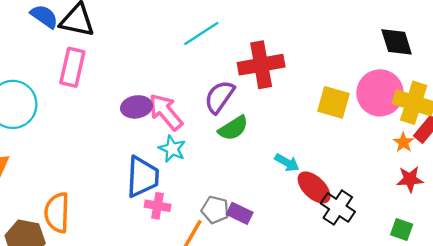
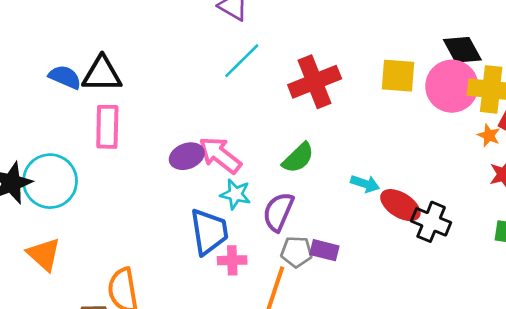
black diamond: (397, 42) -> (462, 50), moved
purple semicircle: (219, 97) -> (278, 212), moved
yellow square: (334, 102) -> (398, 76), moved

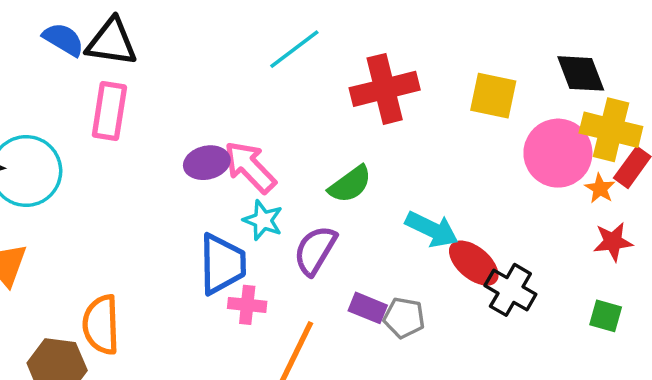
pink circle: (452, 86) -> (558, 153), moved
cyan arrow: (365, 184) -> (432, 229), size x1.4
gray pentagon: (296, 252) -> (404, 318), moved

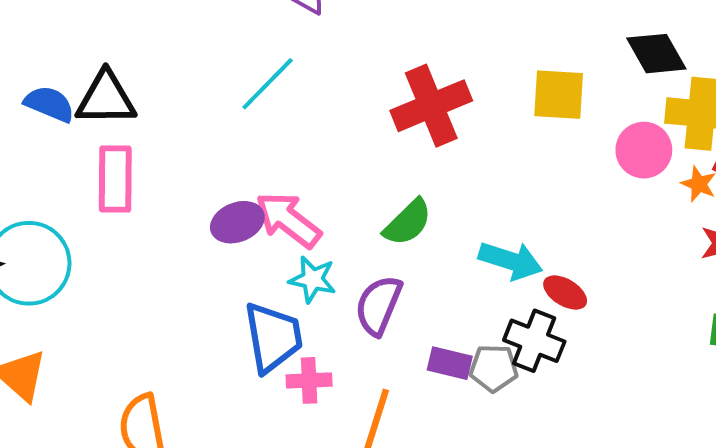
cyan line: (294, 49) -> (268, 84), moved
pink circle: (558, 153) -> (644, 150), size x0.7
red ellipse: (474, 263) -> (565, 292), size x0.7
black cross: (510, 290) -> (534, 341), moved

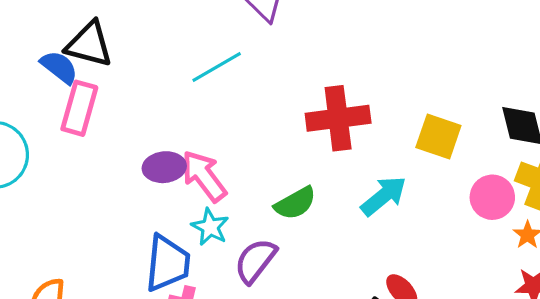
blue semicircle: (49, 104) -> (59, 67), moved
cyan arrow: (511, 261) -> (384, 196), moved, turned -72

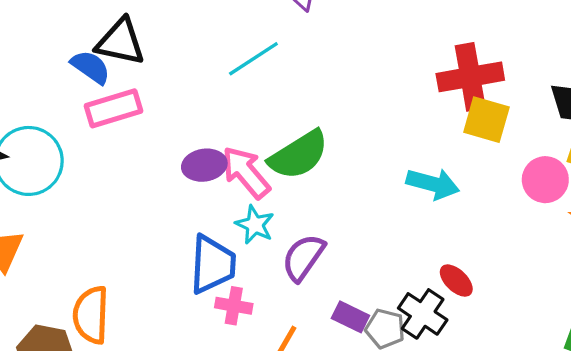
pink rectangle: (79, 108) -> (113, 108), turned 60
red cross: (338, 118) -> (470, 77), moved
cyan arrow: (384, 196) -> (433, 184), turned 57
green semicircle: (295, 203) -> (299, 155), moved, size x1.4

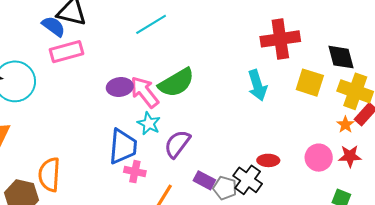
yellow square: (486, 120) -> (310, 83), moved
pink circle: (545, 180) -> (319, 158), moved
cyan arrow: (433, 184) -> (257, 85), moved, turned 56
red ellipse: (456, 281) -> (268, 160), turned -45

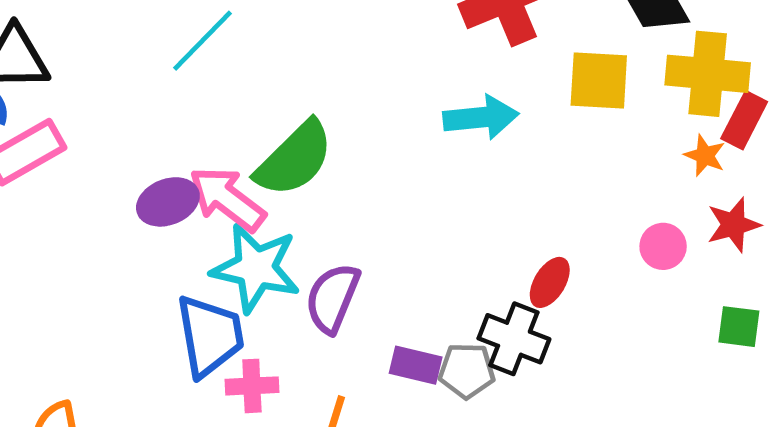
cyan arrow: (257, 85) -> (481, 117), turned -64
cyan star: (149, 124) -> (256, 268), size x1.6
pink circle: (319, 158) -> (663, 246), size x0.7
red ellipse: (268, 160) -> (550, 282), turned -45

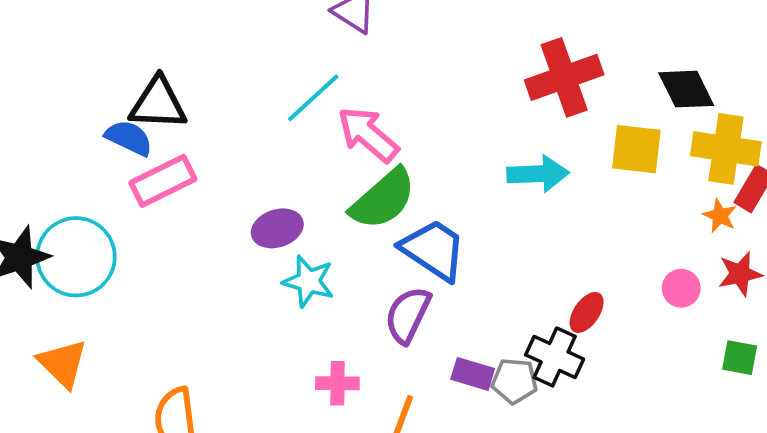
pink arrow: (227, 199) -> (368, 134), moved
cyan star: (256, 268) -> (309, 281), moved, size x0.7
blue trapezoid: (210, 336) -> (434, 250), moved, turned -50

